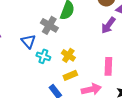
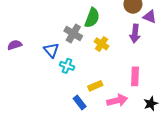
purple arrow: (108, 25) -> (135, 33), turned -30
yellow cross: (68, 55) -> (102, 44), moved

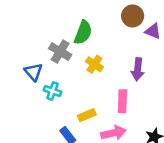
purple arrow: (135, 33) -> (138, 69), moved
pink rectangle: (135, 76) -> (122, 101), moved

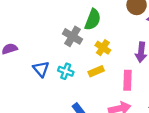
blue triangle: (33, 72) -> (41, 69), moved
yellow rectangle: (87, 115) -> (96, 71), moved

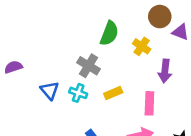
gray cross: (72, 36) -> (89, 66), moved
yellow cross: (103, 48) -> (142, 46), moved

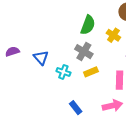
gray cross: (89, 66) -> (84, 52), moved
blue triangle: (50, 90) -> (41, 58), moved

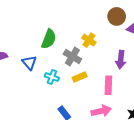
green semicircle: (88, 25) -> (49, 39), moved
yellow cross: (113, 35) -> (89, 40), moved

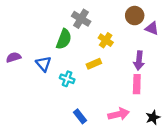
gray cross: (72, 57) -> (81, 19), moved
yellow rectangle: (80, 77) -> (94, 64), moved
pink rectangle: (108, 85) -> (137, 84), moved

